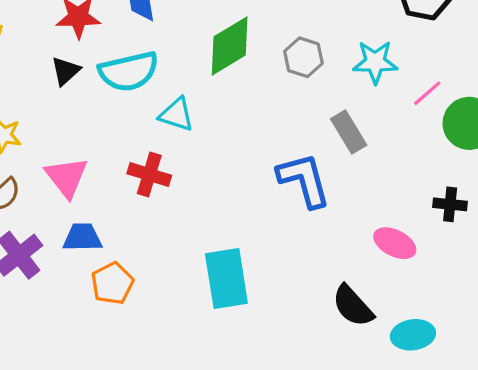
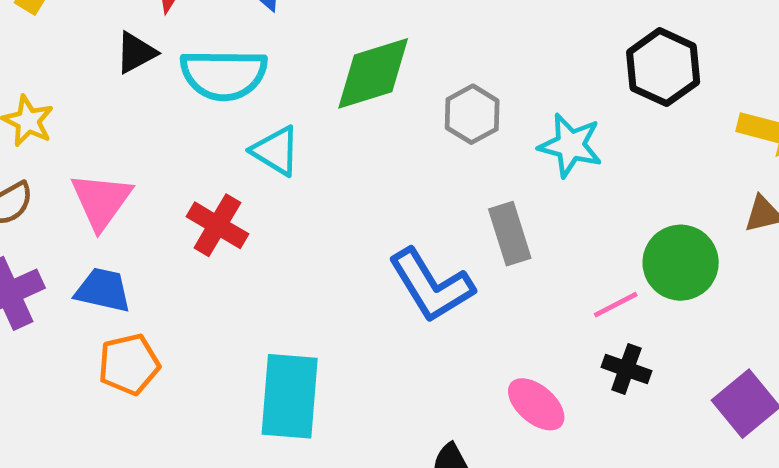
pink line: (427, 93) -> (616, 305), moved
blue L-shape: (304, 180) -> (431, 285), turned 150

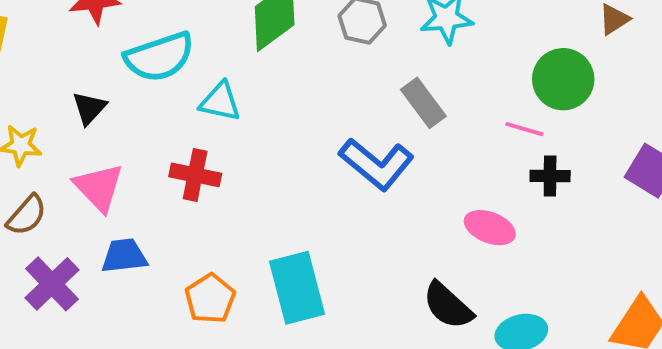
black triangle: (136, 53) -> (89, 108), moved
pink line: (616, 305) -> (524, 129), turned 63
orange pentagon: (129, 364) -> (210, 299), moved

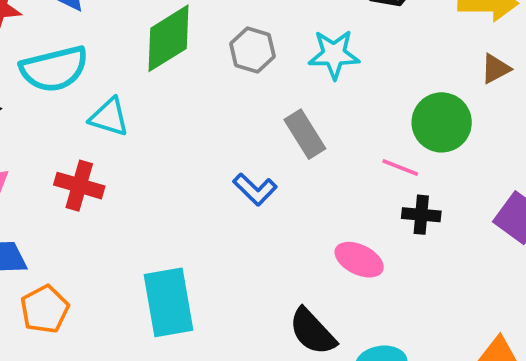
blue L-shape: (377, 164) -> (255, 189), size x0.6
orange pentagon: (210, 299) -> (45, 309), moved

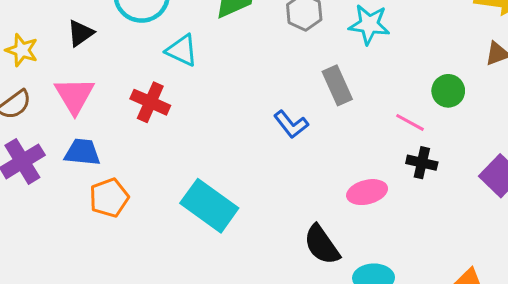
green circle: (442, 122) -> (448, 91), size x0.7
pink ellipse: (359, 260) -> (367, 192), turned -48
cyan rectangle: (168, 302) -> (209, 206), turned -52

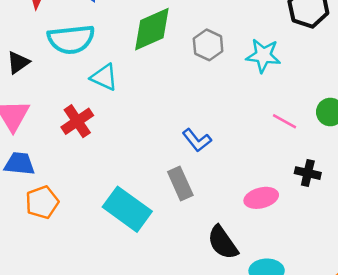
gray rectangle: (337, 85) -> (180, 183), moved
red cross: (150, 102) -> (77, 121), turned 32
pink line: (410, 122) -> (284, 121), moved

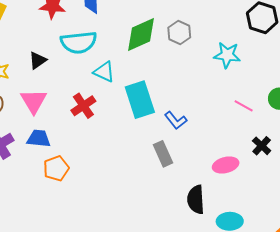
gray hexagon: (208, 45) -> (179, 32), moved
black cross: (308, 173) -> (262, 146), turned 30
cyan rectangle: (127, 209) -> (140, 100), moved, turned 36
black semicircle: (223, 243) -> (196, 200), turned 32

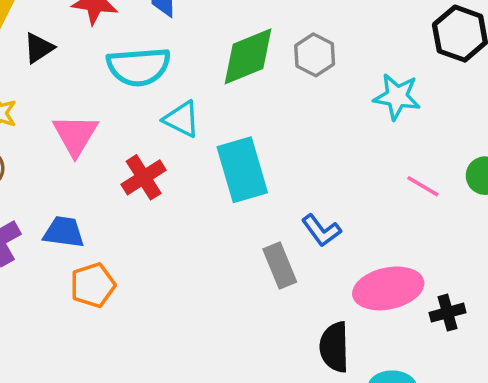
black triangle: (38, 60) -> (39, 48), moved
pink triangle: (34, 101) -> (75, 135), moved
blue L-shape: (176, 120) -> (321, 230), moved
black cross: (262, 146) -> (447, 313), moved, turned 30
pink ellipse: (226, 165) -> (388, 288), size x1.5

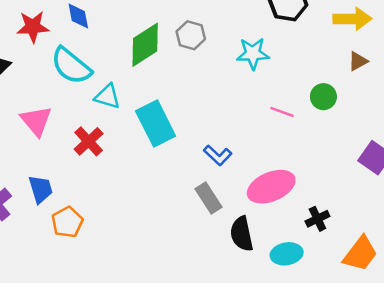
cyan semicircle: (139, 67) -> (71, 66), turned 54
blue trapezoid: (64, 232) -> (41, 189), turned 76
gray rectangle: (280, 266) -> (209, 198), moved
black cross: (447, 313) -> (317, 219), moved

